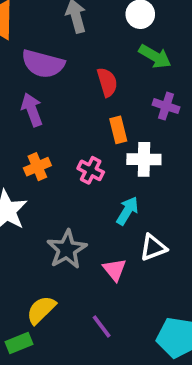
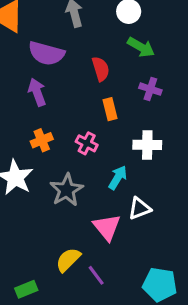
white cross: (144, 159) -> (147, 145), moved
gray star: (67, 249) -> (67, 190), moved
pink triangle: (115, 270) -> (107, 227), size x1.4
yellow semicircle: (41, 310) -> (68, 260), moved

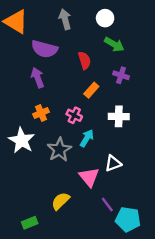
orange rectangle: (110, 109) -> (91, 90), turned 56
cyan arrow: (118, 177) -> (87, 138), moved
purple line: (96, 275) -> (107, 204), moved

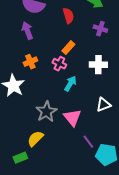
orange rectangle: (91, 90) -> (68, 48), moved
gray star: (59, 150) -> (46, 112), moved
white triangle: (113, 163) -> (103, 105), moved
yellow semicircle: (60, 201) -> (35, 139), moved

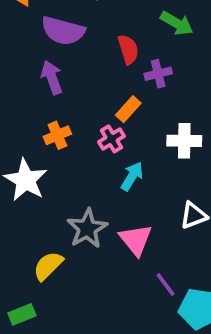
purple cross: (100, 29) -> (158, 74), moved, turned -32
pink cross: (59, 64) -> (111, 139), turned 32
yellow semicircle: (35, 139) -> (48, 266), moved
green rectangle: (20, 158) -> (22, 314), moved

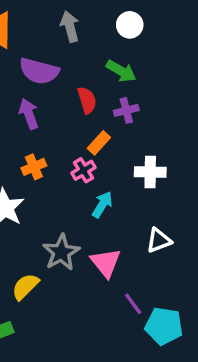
green arrow: (177, 23) -> (121, 71), moved
red semicircle: (128, 49) -> (87, 100), moved

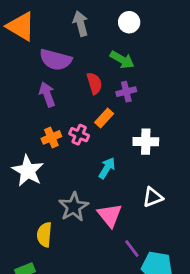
pink cross: (84, 170) -> (79, 135), moved, turned -36
yellow semicircle: (25, 287) -> (44, 235), turned -40

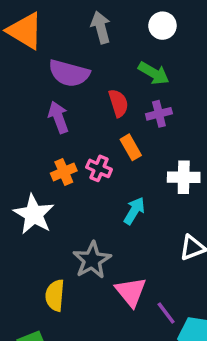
orange rectangle: (104, 118) -> (131, 147), turned -72
pink triangle: (110, 215) -> (131, 292), moved

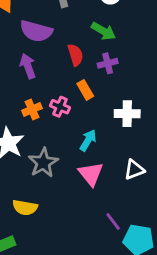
gray star: (92, 260) -> (43, 163), moved
pink triangle: (131, 292) -> (91, 174), moved
yellow semicircle: (55, 295) -> (25, 207), turned -85

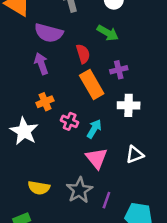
purple cross: (108, 63) -> (119, 70), moved
orange rectangle: (85, 90) -> (92, 85), size x1.6
pink cross: (60, 107) -> (70, 121), moved
gray star: (43, 163) -> (79, 190), moved
purple line: (113, 221) -> (106, 200), moved, turned 56

